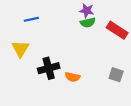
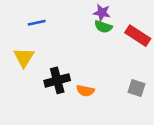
green semicircle: (88, 23) -> (103, 27), turned 32

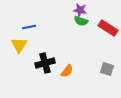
blue line: (37, 23) -> (29, 27), moved
orange semicircle: (85, 91) -> (67, 71), turned -64

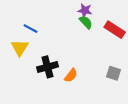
green semicircle: (81, 21) -> (86, 22), turned -152
blue line: (29, 27) -> (30, 29), turned 40

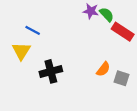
green semicircle: (86, 22) -> (107, 14), moved
orange semicircle: (71, 75) -> (103, 69), moved

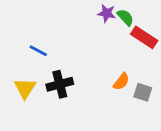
blue line: (33, 30) -> (38, 51), moved
yellow triangle: (21, 51) -> (25, 88), moved

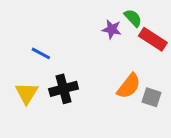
purple star: (107, 13) -> (112, 29), moved
orange semicircle: (121, 82) -> (129, 86), size x1.4

